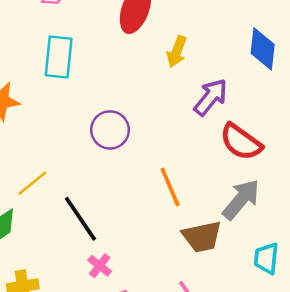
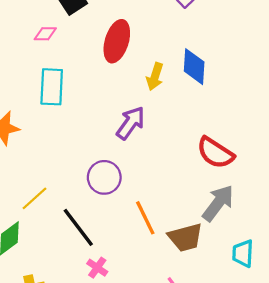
blue diamond: (263, 49) -> (194, 67), moved
purple arrow: (211, 97) -> (131, 123), moved
purple circle: (110, 130) -> (104, 177), moved
orange line: (170, 187) -> (145, 218), moved

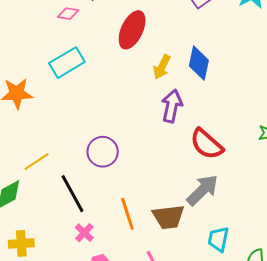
cyan rectangle: (52, 87) -> (67, 63), turned 48
purple arrow: (131, 123) -> (172, 106), moved, turned -32
orange line: (145, 218) -> (127, 214), moved

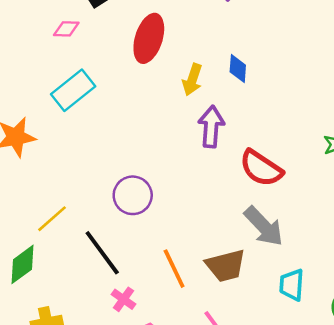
blue diamond: (199, 63) -> (238, 69), size x0.7
gray arrow: (202, 190) -> (264, 226), turned 99

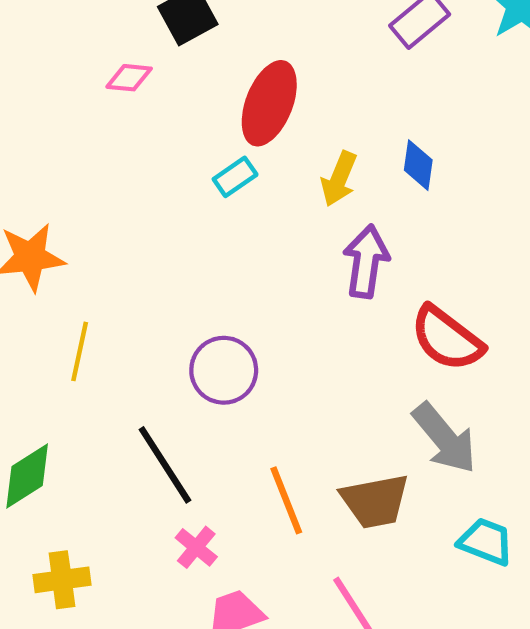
cyan rectangle: (73, 90) -> (235, 177), moved, size x0.6
yellow line: (52, 219) -> (80, 351), moved, turned -40
cyan trapezoid: (292, 285) -> (486, 542), turned 104

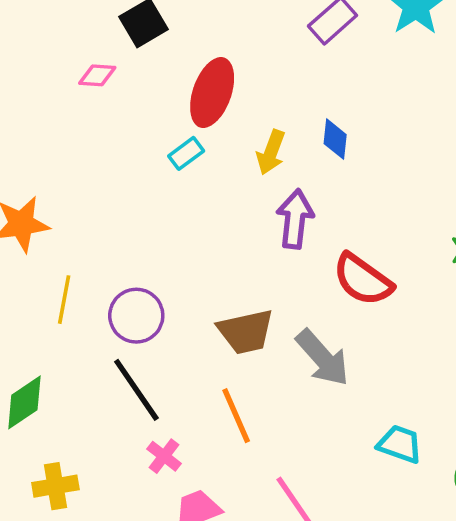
purple circle: (224, 370) -> (136, 316), moved
gray arrow: (445, 438) -> (323, 358), moved
brown trapezoid: (375, 501) -> (246, 332), moved

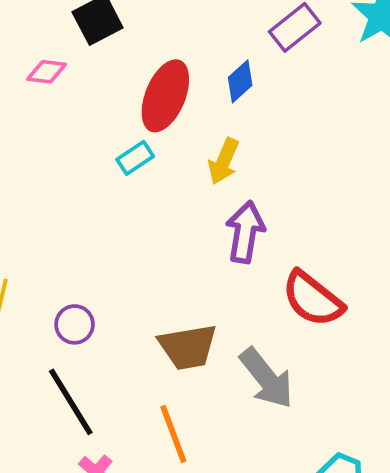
blue diamond: (335, 139) -> (240, 81), moved, turned 39
purple circle: (136, 316) -> (75, 324), size x0.7

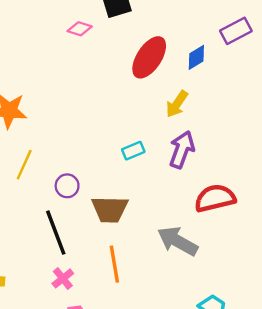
cyan rectangle: (135, 158) -> (133, 151), moved
red semicircle: (313, 299) -> (215, 198), turned 117
brown trapezoid: (188, 347) -> (110, 209), moved
gray arrow: (267, 378) -> (178, 241), turned 147

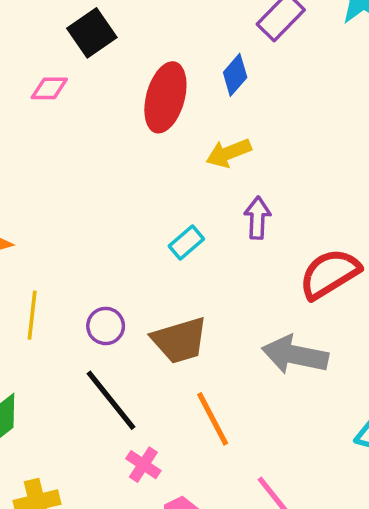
yellow arrow: (177, 104) -> (229, 153), turned 52
purple arrow: (182, 150) -> (257, 218), size x0.7

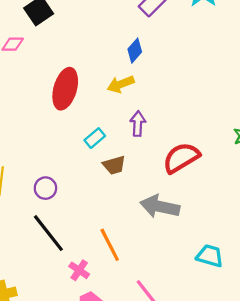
blue diamond: (235, 75) -> (135, 51), moved
red ellipse: (165, 97) -> (65, 89), moved
brown trapezoid: (180, 340) -> (114, 165), moved, size x0.7
pink cross: (143, 465) -> (79, 270), moved

